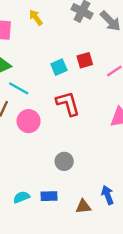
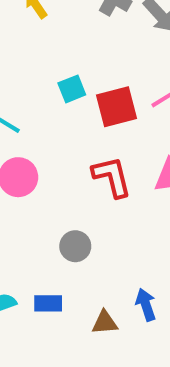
red square: (85, 60) -> (117, 107), moved, size x1.5
red L-shape: (68, 104) -> (112, 177), moved

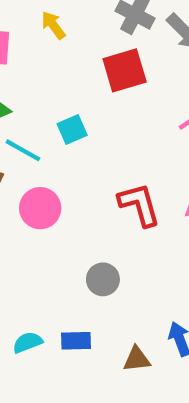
cyan square: (72, 89) -> (72, 130), moved
red square: (117, 107) -> (125, 70), moved

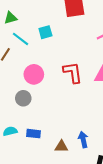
pink circle: (40, 208) -> (34, 74), moved
gray circle: (103, 279) -> (23, 98), moved

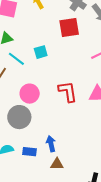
gray circle: (23, 98) -> (19, 117), size x1.5
blue arrow: (83, 140) -> (51, 144), moved

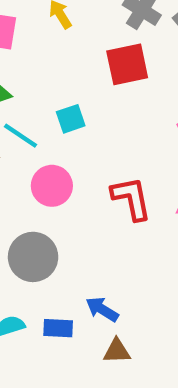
pink circle: (30, 94) -> (52, 186), moved
blue arrow: (51, 144) -> (102, 309), turned -42

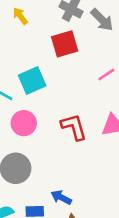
cyan square: (71, 119) -> (32, 80), size x1.5

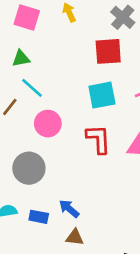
cyan square: (32, 80) -> (102, 95), moved

